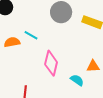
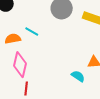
pink diamond: (51, 63) -> (20, 65), moved

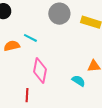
pink diamond: (20, 65) -> (40, 71), moved

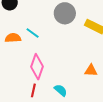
cyan semicircle: (78, 81) -> (61, 90), moved
red line: (27, 95) -> (33, 90), moved

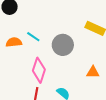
gray circle: (65, 13) -> (63, 45), moved

